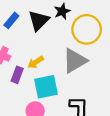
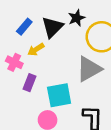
yellow arrow: (36, 62) -> (36, 49), moved

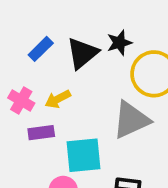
yellow arrow: (36, 49) -> (58, 99), moved
purple rectangle: (29, 83) -> (41, 133), turned 56

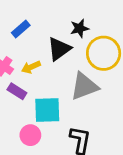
black triangle: (82, 53) -> (59, 49), moved
purple rectangle: (41, 133) -> (17, 91), turned 36

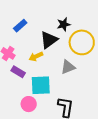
yellow arrow: (31, 67) -> (36, 57), moved
gray triangle: (84, 86) -> (68, 67), size x0.7

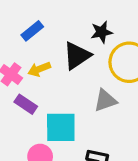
yellow arrow: (36, 57) -> (39, 69), moved

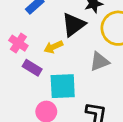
yellow arrow: (39, 69) -> (53, 47), moved

